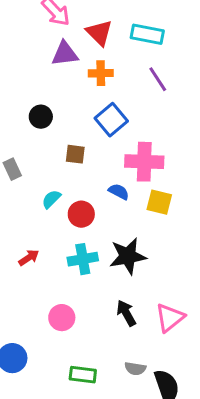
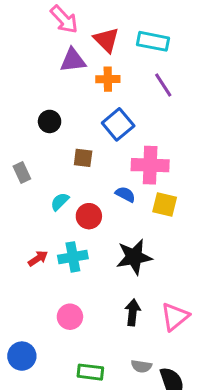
cyan cross: (83, 259) -> (73, 257), moved
black arrow: (126, 313) -> (133, 312), turned 35

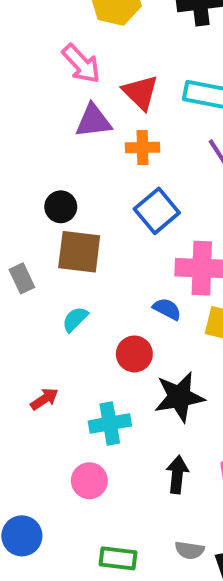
brown square: (83, 158) -> (79, 252), moved, size x1.6
red circle: (89, 216) -> (134, 354), moved
cyan cross: (73, 257) -> (110, 423), moved

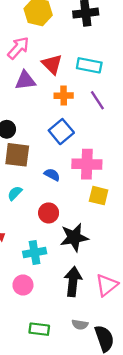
pink arrow: (81, 64) -> (18, 48), turned -95
orange cross: (143, 148) -> (64, 96), moved
blue semicircle: (167, 309) -> (52, 175), moved
black arrow: (177, 475) -> (73, 282), size x1.4

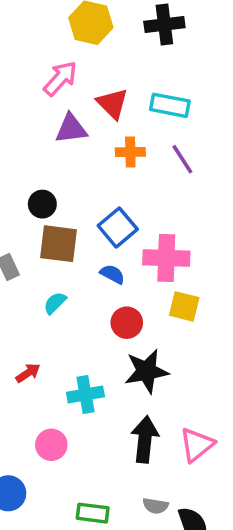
blue square: (61, 132) -> (118, 227), moved
red circle: (49, 213) -> (127, 323), moved
pink circle: (23, 285) -> (51, 445), moved

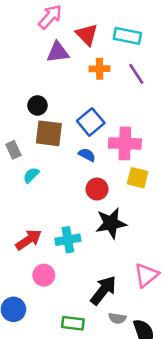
cyan semicircle: (55, 303) -> (31, 175), moved
red arrow: (28, 373) -> (29, 240), moved, size x1.5
black arrow: (145, 439) -> (103, 290), moved, turned 32

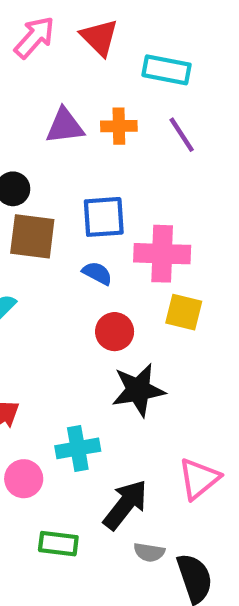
red triangle: (87, 35) -> (99, 37), moved
purple triangle: (58, 52) -> (65, 126), moved
blue square: (91, 122) -> (104, 217), turned 36
cyan cross: (68, 240) -> (78, 448), moved
green rectangle: (73, 323) -> (58, 544), moved

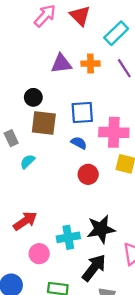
cyan rectangle: (166, 70) -> (116, 33), turned -55
black star: (138, 390) -> (101, 229), moved

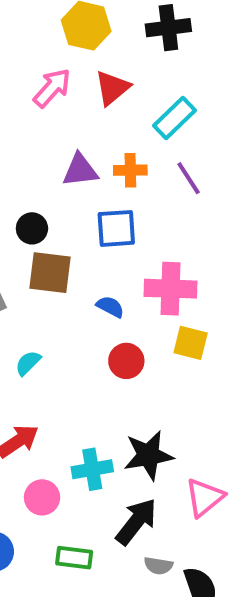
red triangle: (80, 16) -> (112, 88), turned 35
blue square: (82, 113) -> (116, 228), moved
cyan semicircle: (27, 162) -> (28, 363), moved

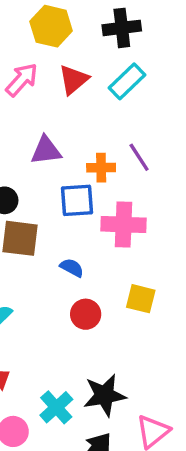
cyan rectangle: (174, 118) -> (127, 81), moved
orange cross: (130, 170) -> (101, 168), moved
pink cross: (170, 289) -> (124, 225), moved
cyan cross: (92, 469) -> (56, 407), turned -32

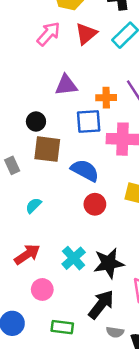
blue semicircle: (72, 268) -> (85, 170), size x1.6
cyan cross: (56, 407) -> (74, 258), moved

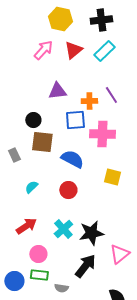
red circle: (95, 204) -> (68, 190), moved
green rectangle: (62, 327) -> (39, 275), moved
gray semicircle: (115, 332) -> (61, 288), moved

